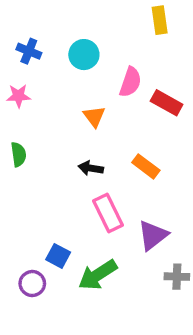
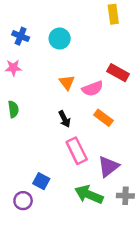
pink semicircle: (130, 82) -> (92, 88), moved, turned 50
black arrow: (91, 168) -> (64, 119), turned -126
green arrow: (98, 275) -> (89, 195), moved, turned 56

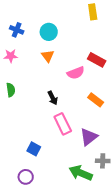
orange triangle: (67, 82) -> (48, 56), moved
orange rectangle: (103, 118) -> (96, 100), moved
green arrow: (89, 195) -> (81, 173), moved
purple circle: (23, 201) -> (26, 177), moved

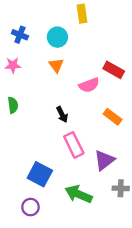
yellow rectangle: (93, 12) -> (82, 14), moved
blue square: (34, 149) -> (40, 174), size x1.5
green arrow: (81, 173) -> (79, 194), moved

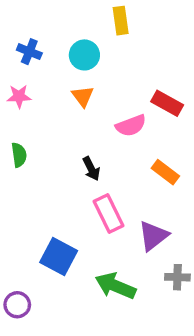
purple circle: (30, 207) -> (17, 305), moved

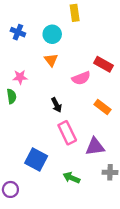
pink star: (19, 96) -> (20, 77), moved
purple triangle: (153, 236) -> (95, 147), turned 30
green arrow: (115, 286) -> (71, 178), size x0.7

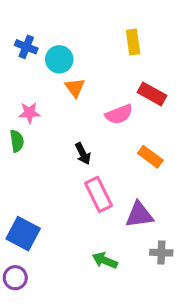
yellow rectangle: (75, 13) -> (133, 42), moved
cyan circle: (52, 34) -> (59, 59), moved
blue square: (36, 160) -> (23, 234), moved

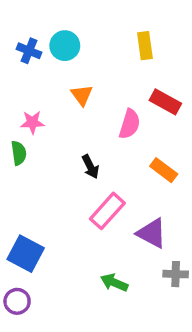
cyan circle: (59, 59) -> (65, 46), moved
pink semicircle: (119, 114) -> (130, 124), turned -52
pink rectangle: (99, 194) -> (107, 211), turned 68
purple triangle: (139, 215) -> (152, 233), turned 36

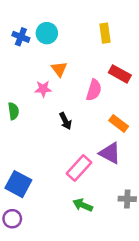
pink star: (32, 122) -> (43, 89), moved
pink rectangle: (107, 211) -> (79, 168), moved
purple triangle: (152, 233) -> (110, 153), moved

